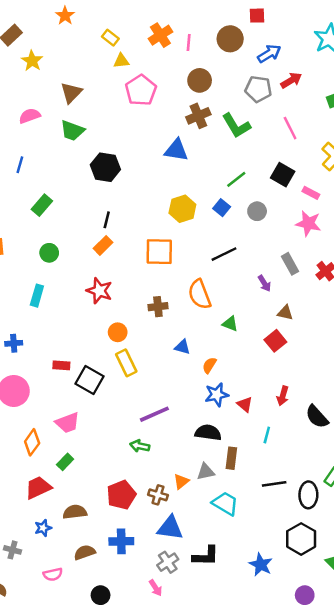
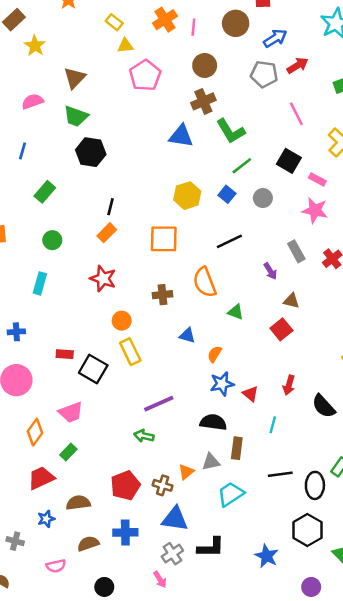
green L-shape: (236, 126) -> (231, 131), moved
black hexagon: (105, 167) -> (91, 152), moved
cyan trapezoid: (225, 503) -> (231, 494), turned -64

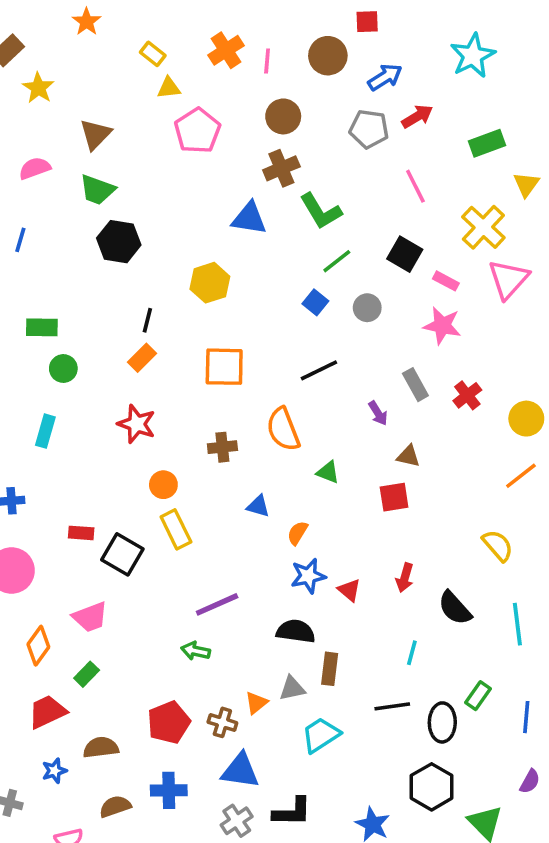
green rectangle: (45, 192) -> (42, 327), moved, turned 50
yellow hexagon: (187, 196) -> (210, 283), moved
red square: (281, 329) -> (394, 497), turned 30
cyan line: (273, 425) -> (412, 653), moved

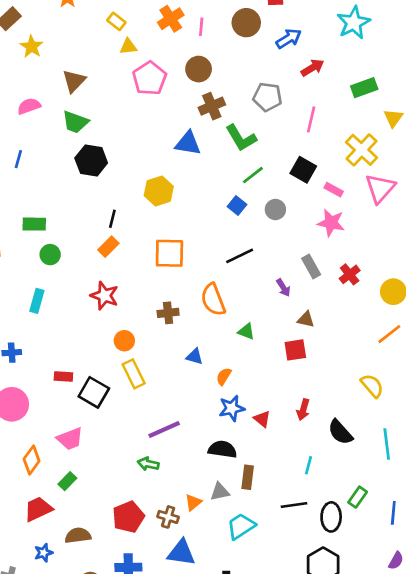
brown circle: (283, 116) -> (199, 69), moved
gray pentagon: (369, 129) -> (267, 97), moved
pink line: (415, 186) -> (311, 119), turned 40

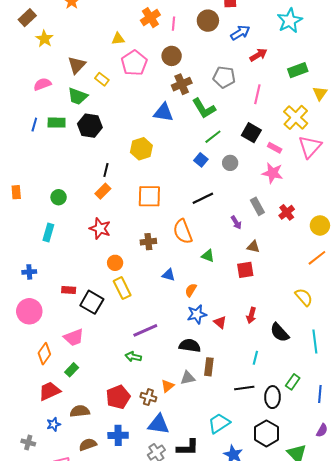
yellow rectangle: (116, 21) -> (102, 79), moved
green rectangle: (34, 224) -> (57, 123), moved
cyan trapezoid: (241, 526) -> (219, 423), moved

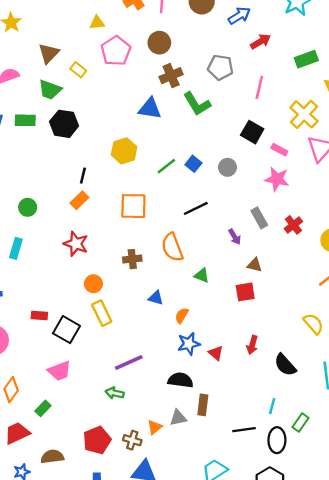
green line: (213, 137) -> (166, 166), moved
pink trapezoid: (74, 338) -> (59, 371), moved
cyan line: (255, 358) -> (272, 406), moved

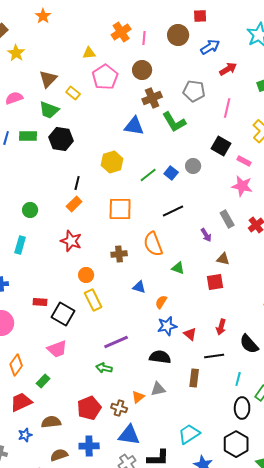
gray circle: (228, 167) -> (193, 166), moved
brown rectangle: (203, 405) -> (194, 378), moved
black line: (244, 430) -> (214, 356), moved

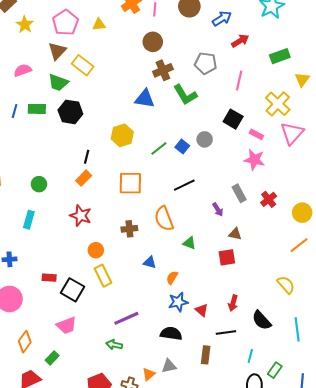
pink pentagon: (105, 77) -> (65, 23), moved
yellow rectangle: (73, 93) -> (83, 65), size x1.5

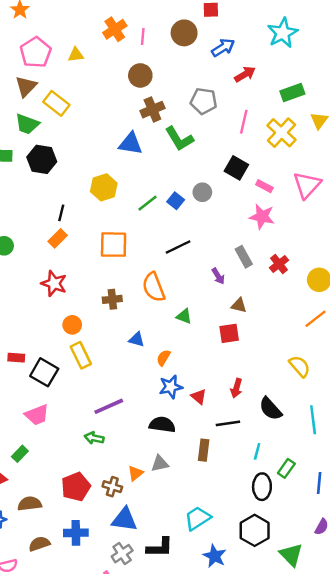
yellow cross: (278, 104) -> (281, 133), moved

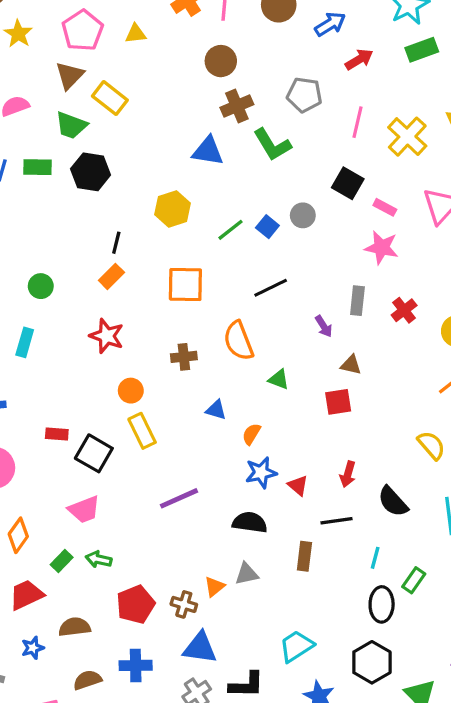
green rectangle: (292, 92) -> (422, 50), moved
gray rectangle: (244, 257) -> (357, 301), turned 35
green arrow: (94, 438) -> (99, 559), moved

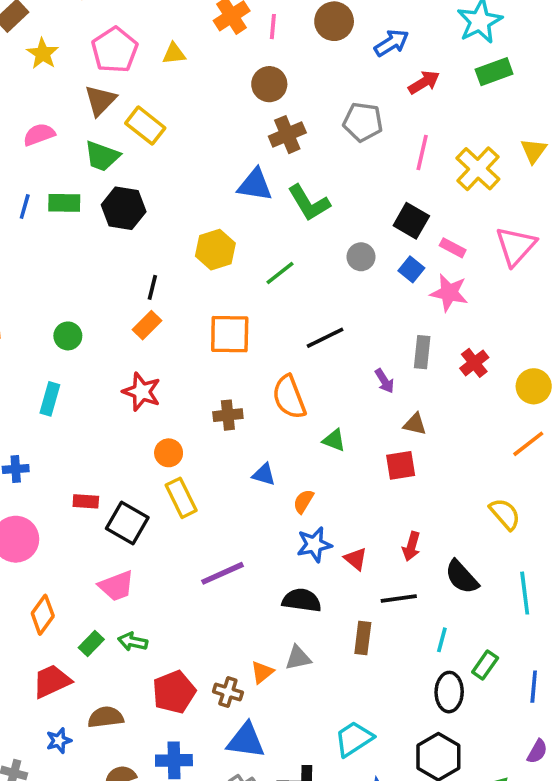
green L-shape: (272, 145) -> (309, 203), moved
blue square: (267, 227) -> (411, 269), moved

